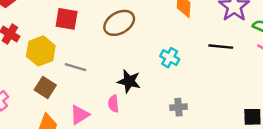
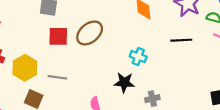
red square: (67, 19) -> (58, 36), moved
black star: (129, 81) -> (124, 83), moved

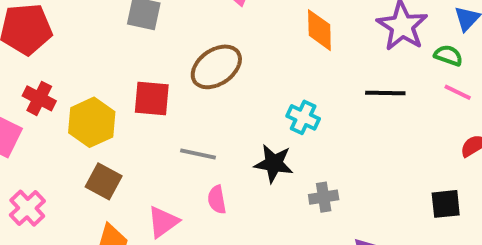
red square: (58, 36) -> (152, 98), moved
gray line: (57, 77) -> (198, 154), moved

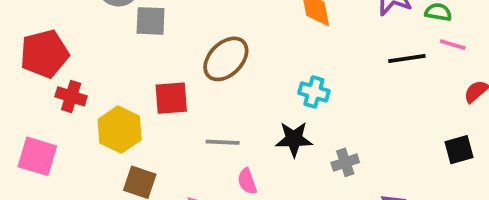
black line: (385, 93) -> (407, 58), moved
red cross: (39, 98) -> (71, 96), moved

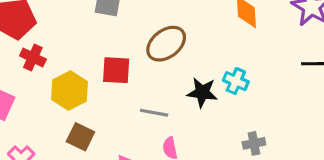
black star: (294, 139) -> (202, 92), moved

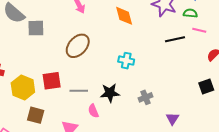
red square: (116, 70) -> (52, 81), moved
black star: (202, 92) -> (110, 93), moved

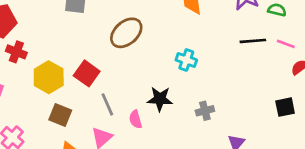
pink line: (199, 30) -> (286, 44), moved
red square: (52, 81) -> (87, 73), turned 36
gray line: (79, 91) -> (107, 104), moved, turned 60

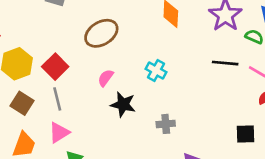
gray line: (107, 104) -> (57, 99), moved
pink semicircle: (135, 119) -> (106, 78), moved, turned 42

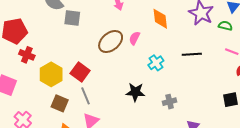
black line: (225, 63) -> (192, 54), moved
cyan cross: (156, 70) -> (156, 63), turned 35
pink semicircle: (106, 78) -> (135, 38), moved

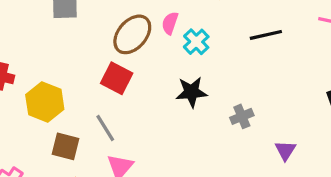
cyan cross: (156, 63) -> (196, 42), moved
red square: (80, 72) -> (117, 78), moved
black star: (135, 92) -> (191, 92), moved

